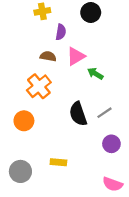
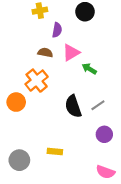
orange circle: (24, 121) -> (16, 102), moved

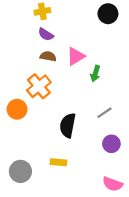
black circle: (85, 12) -> (108, 14), moved
purple semicircle: (57, 30) -> (46, 34), moved, turned 112
green arrow: (89, 69) -> (95, 74), turned -104
black semicircle: (73, 106) -> (68, 125), moved, turned 30

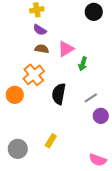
black semicircle: (68, 125) -> (59, 94), moved
purple circle: (111, 144) -> (101, 116), moved
yellow rectangle: (58, 162) -> (51, 141), turned -64

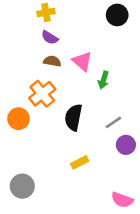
pink triangle: (66, 49) -> (82, 61), turned -48
yellow rectangle: (51, 141) -> (80, 162), moved, turned 32

